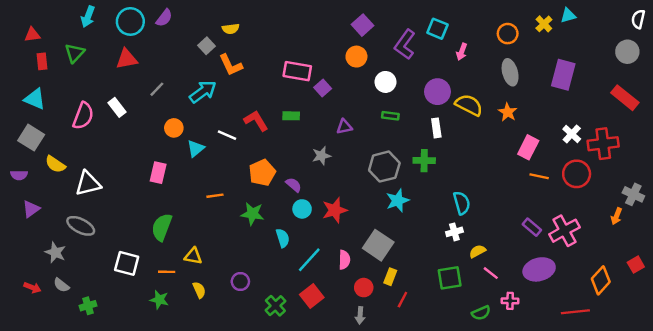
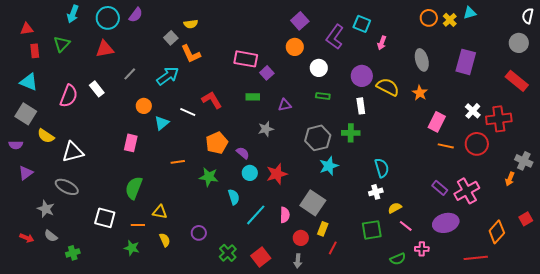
orange circle: (508, 34) -> (429, 18), moved
green rectangle: (291, 116) -> (253, 97), moved
red square: (312, 296) -> (261, 257), moved

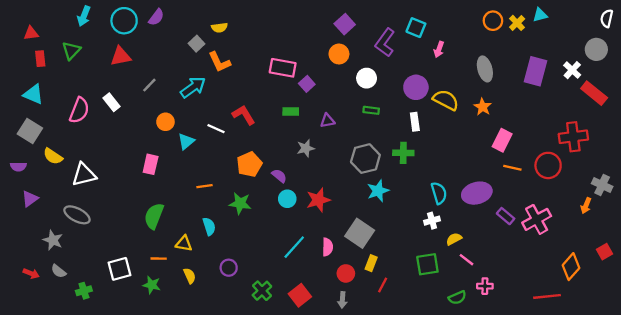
white cross: (473, 111) -> (572, 70), moved
cyan semicircle: (234, 197) -> (209, 226), moved
white square: (105, 218) -> (120, 269), moved, turned -30
purple ellipse: (446, 223) -> (477, 193), moved

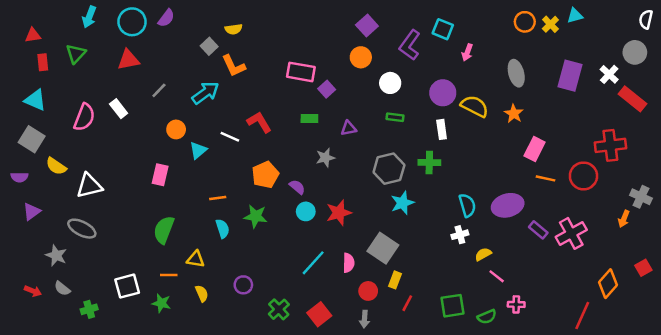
cyan semicircle: (209, 226) -> (223, 229), moved
green square: (427, 264) -> (453, 306), moved
red line: (547, 296) -> (582, 315), turned -60

